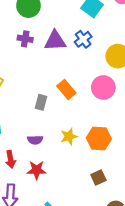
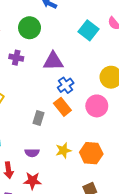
purple cross: (25, 39) -> (16, 58), moved
blue cross: (83, 39) -> (66, 85), moved

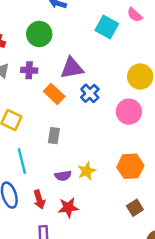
orange rectangle: (62, 107) -> (54, 94), moved
gray rectangle: (38, 118) -> (54, 136), moved
yellow star: (63, 151) -> (87, 171), moved

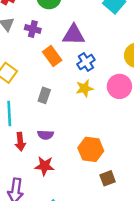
orange hexagon: (130, 166) -> (91, 149), moved
yellow star: (87, 171) -> (84, 88), moved
red arrow: (39, 199) -> (20, 142), moved

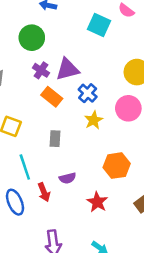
purple cross: (33, 29) -> (41, 70), moved, turned 35
orange hexagon: (91, 149) -> (117, 166), moved
red star: (45, 166) -> (97, 202), moved, turned -30

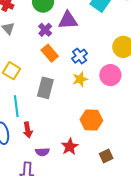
purple triangle: (67, 69) -> (68, 20), moved
gray rectangle: (55, 139) -> (45, 88), size x1.5
purple semicircle: (67, 178) -> (42, 152), moved

